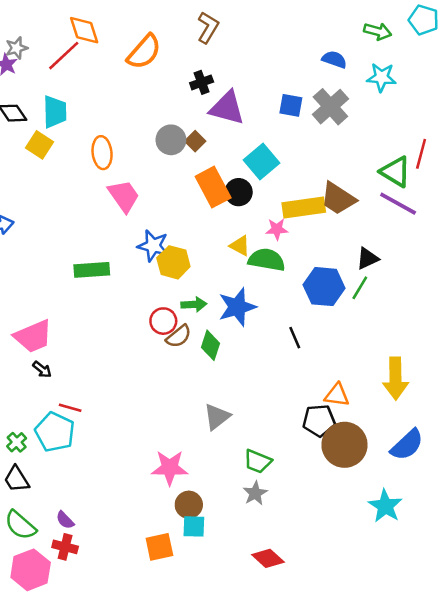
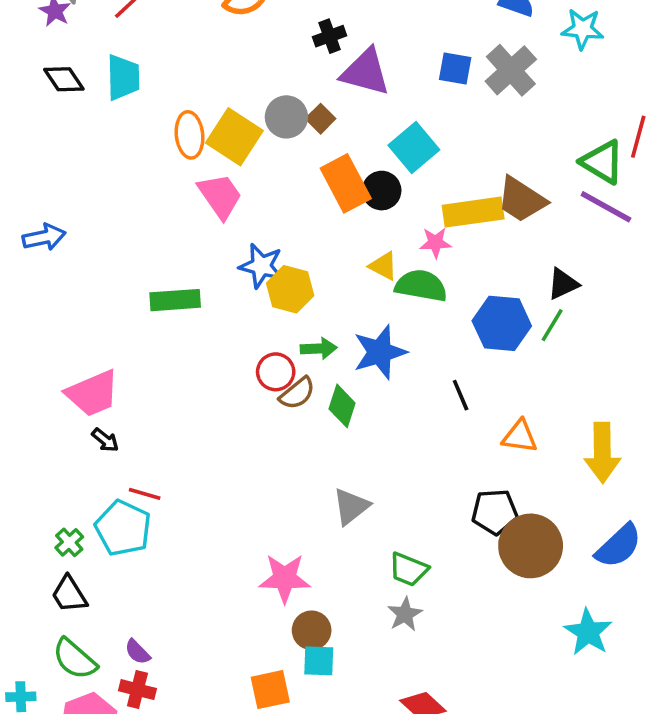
yellow square: (40, 145) -> (234, 137), moved, size x1.4
orange triangle: (337, 395) -> (520, 436), moved

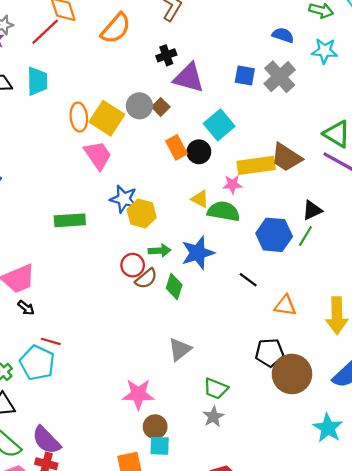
orange rectangle: (346, 183) -> (176, 147), size x0.7
black line: (461, 395) -> (248, 280), turned -30
purple semicircle: (137, 652) -> (46, 440), size x1.8

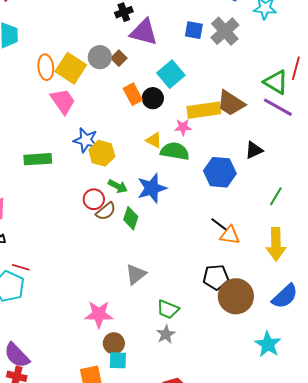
green line: (305, 236) -> (276, 196), moved
green arrow: (160, 251) -> (118, 186), turned 30
black line: (248, 280) -> (219, 224), moved

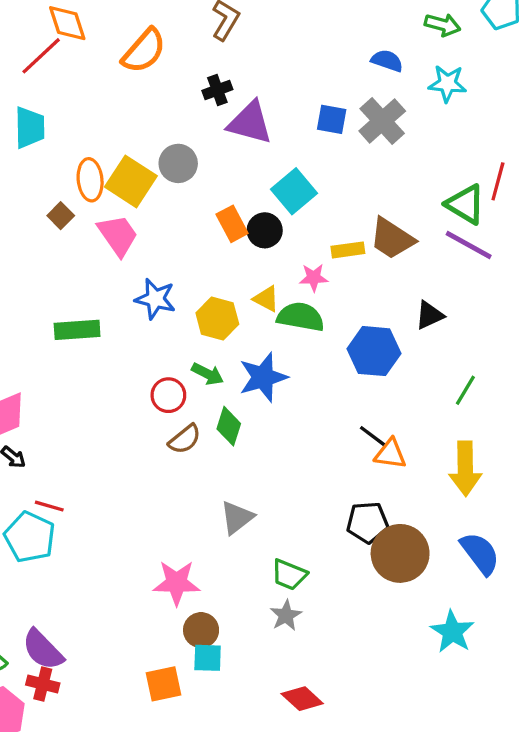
brown square: (119, 58) -> (61, 216), moved
yellow rectangle: (204, 110) -> (348, 250), size x0.6
yellow hexagon: (102, 153) -> (217, 318), moved
brown semicircle: (106, 211) -> (185, 439), moved
blue semicircle: (285, 296) -> (480, 553), turned -84

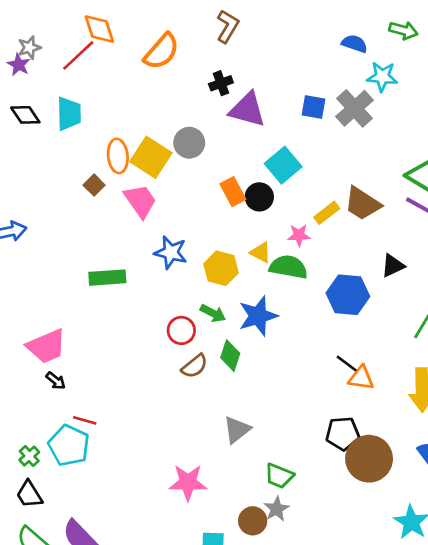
blue semicircle: (387, 61) -> (354, 44), moved
cyan star: (447, 84) -> (382, 77), moved
yellow rectangle: (348, 250) -> (327, 213), turned -30
brown circle: (201, 630) -> (253, 521), moved

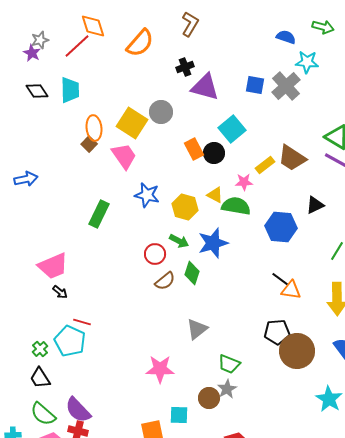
orange ellipse: (118, 156) -> (94, 128), moved
green rectangle: (107, 278) -> (99, 214), turned -60

